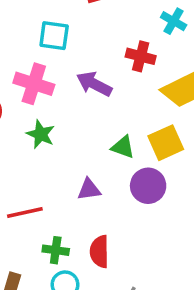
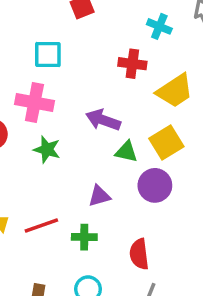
purple arrow: (94, 84) -> (103, 120), moved
green cross: (56, 250) -> (84, 237), moved
red semicircle: (99, 251) -> (139, 254), moved

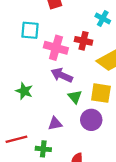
pink cross: (34, 102) -> (56, 48), moved
yellow square: (166, 142) -> (101, 93), turned 35
green triangle: (126, 152) -> (75, 97), turned 32

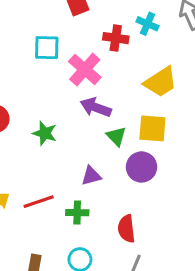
red cross: (83, 41) -> (116, 38), moved
pink cross: (56, 48) -> (85, 69), turned 30

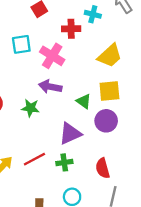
purple arrow: (96, 107) -> (50, 87), moved
purple triangle: (91, 176) -> (70, 134), size x1.5

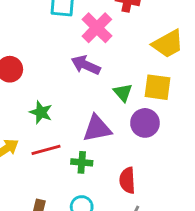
green star: (30, 108) -> (41, 112), moved

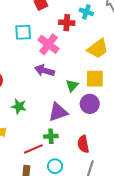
green triangle: (123, 93) -> (72, 85), turned 32
red line: (46, 150) -> (33, 149), moved

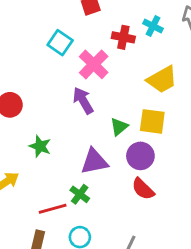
cyan square: (23, 32) -> (60, 43), turned 30
purple arrow: (44, 70) -> (83, 100), turned 36
green cross: (51, 136) -> (80, 194), turned 32
red semicircle: (83, 144) -> (143, 189), moved, turned -42

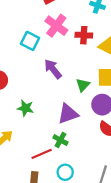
red cross: (123, 37) -> (84, 35), moved
cyan square: (60, 43) -> (30, 41), moved
pink cross: (94, 64) -> (56, 26), moved

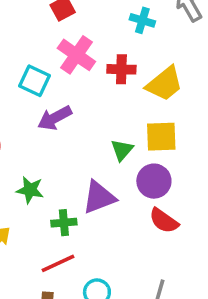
purple arrow: (53, 69) -> (55, 118), moved, turned -78
green cross: (60, 140) -> (64, 223), moved, turned -32

